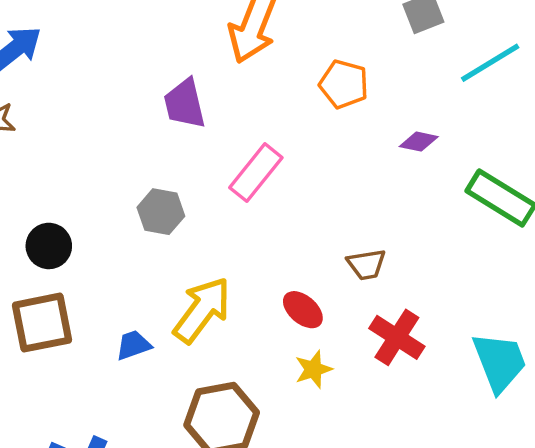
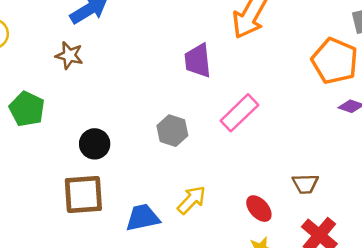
orange pentagon: (344, 84) -> (335, 61), moved, size x1.4
yellow arrow: (202, 310) -> (192, 200), size x0.7
blue trapezoid: (133, 345) -> (143, 218), size x1.4

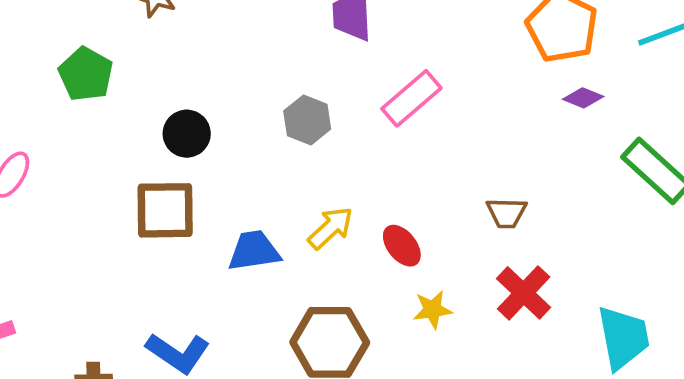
red ellipse: (259, 209) -> (402, 246), moved

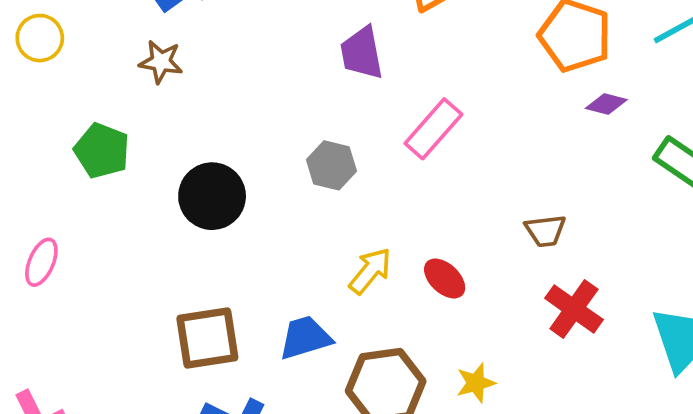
black circle: (187, 134) -> (212, 196), size x1.4
brown square: (165, 210) -> (207, 338), moved
blue trapezoid: (254, 251) -> (305, 338), moved
yellow star: (432, 310) -> (476, 383), moved

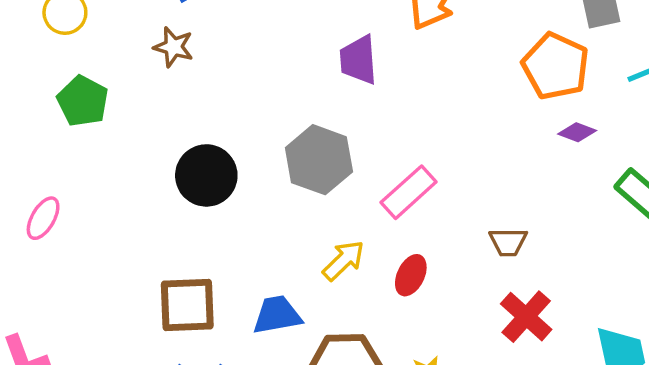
pink rectangle: (433, 129) -> (409, 192), moved
green pentagon: (102, 151) -> (83, 101), moved
gray hexagon: (331, 165) -> (319, 160), size x1.5
red ellipse: (445, 279) -> (411, 275), turned 66

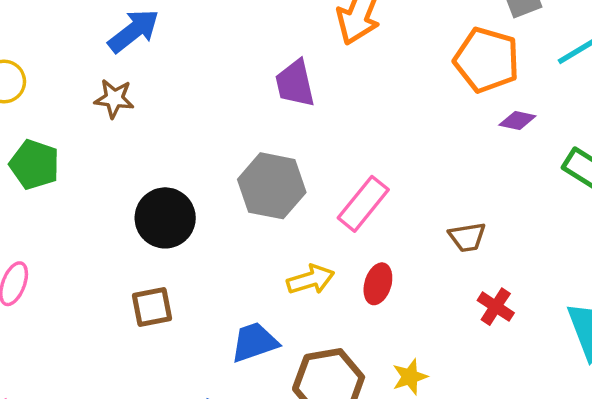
yellow arrow: (344, 260) -> (311, 280), turned 36
brown square: (187, 305) -> (152, 307), moved, size x0.7
red cross: (526, 317) -> (496, 307), size x0.7

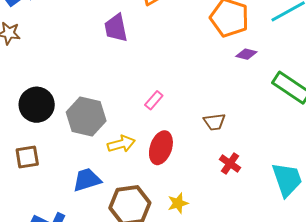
gray hexagon: (272, 186) -> (86, 116), moved
pink rectangle: (363, 204) -> (154, 100), size x0.6
red ellipse: (378, 284) -> (161, 148), size x1.4

